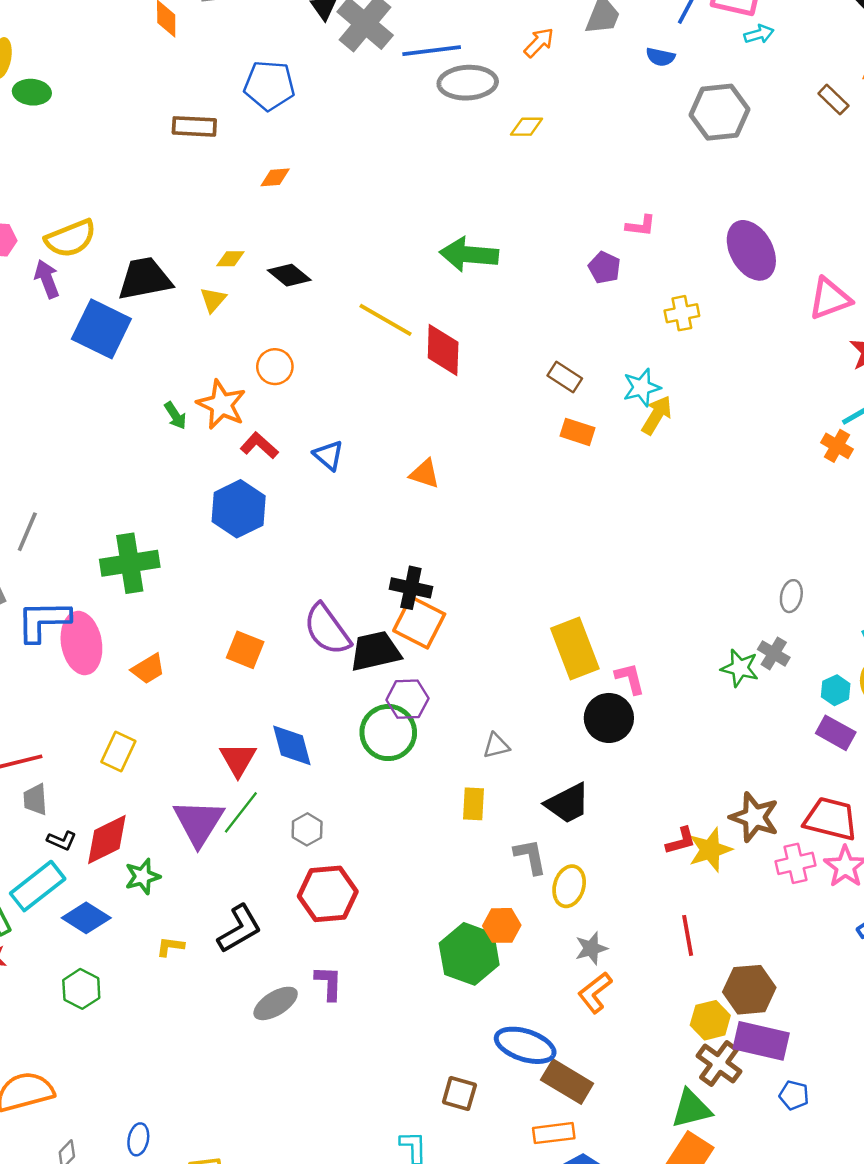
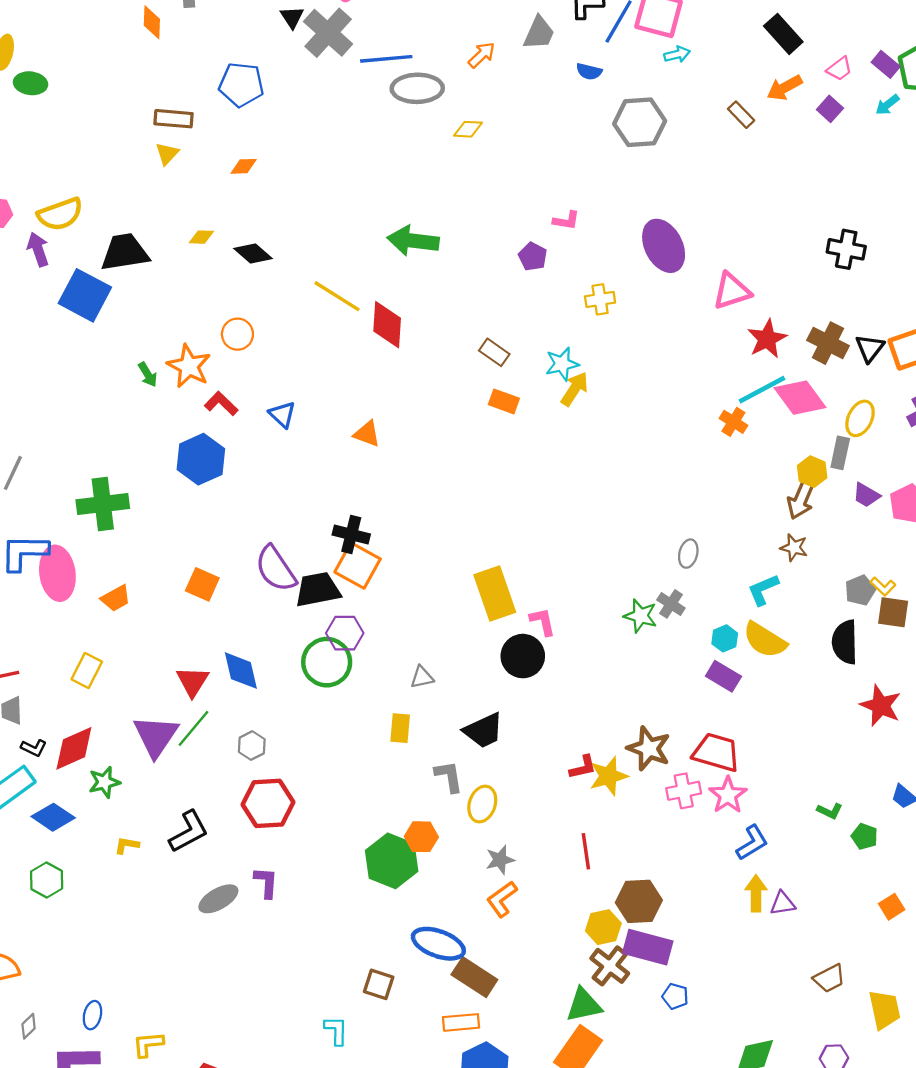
yellow triangle: (213, 300) -> (167, 154), moved

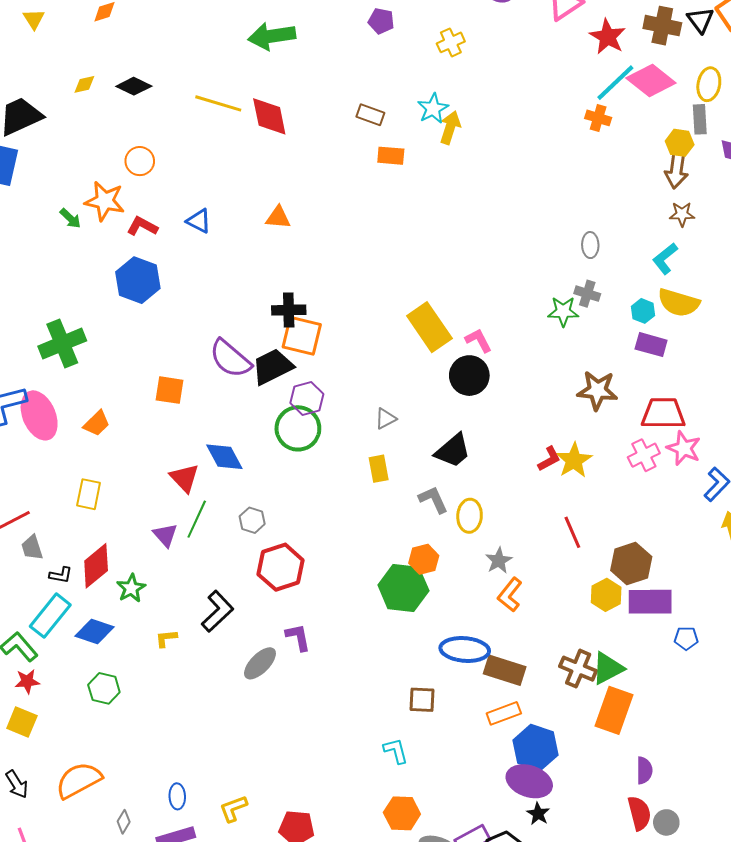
purple triangle: (156, 736) -> (165, 535), size x0.6
brown star: (649, 749) -> (597, 390), moved
brown cross: (610, 966) -> (578, 669), moved

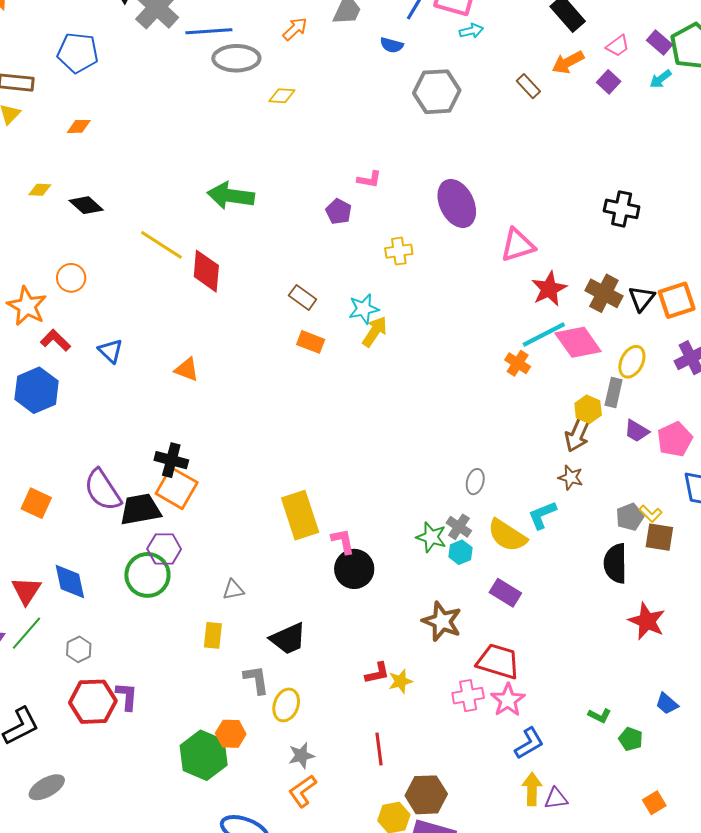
yellow semicircle: (679, 303) -> (507, 535), moved
cyan hexagon: (643, 311) -> (460, 552), moved
black circle: (469, 376) -> (354, 569), moved
yellow star: (574, 460) -> (400, 681), size x0.7
purple L-shape: (298, 637) -> (127, 696), moved

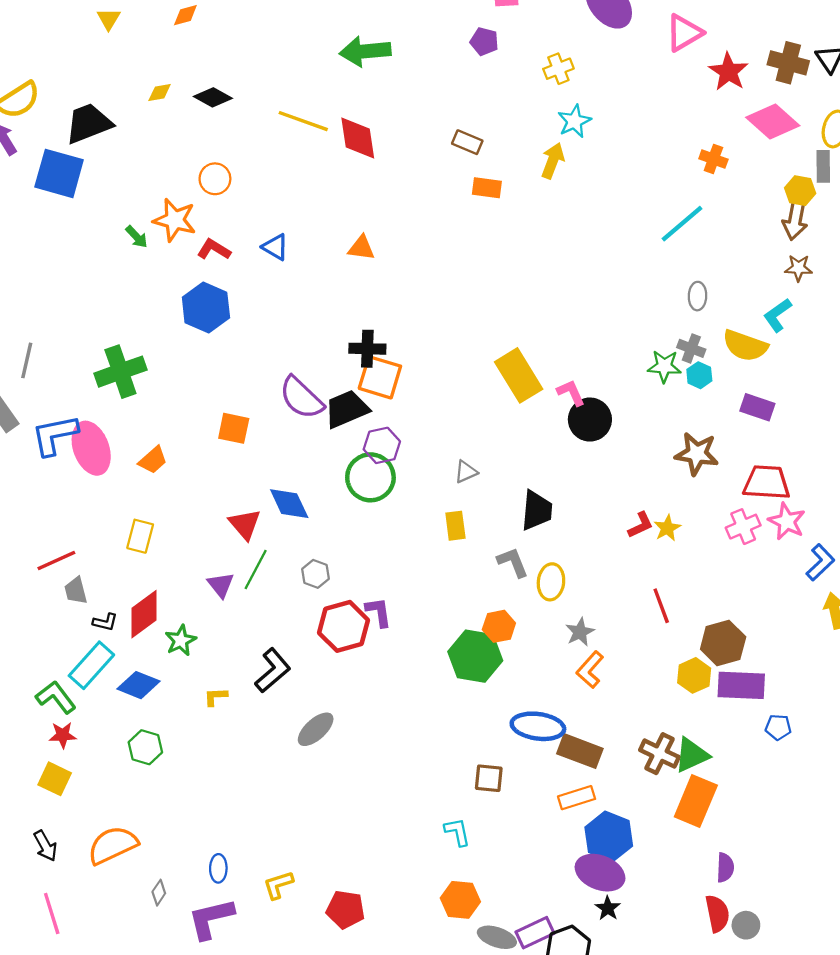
cyan star: (364, 309) -> (574, 121), moved
cyan line: (544, 335) -> (682, 224), moved
black trapezoid: (288, 639) -> (537, 510), turned -48

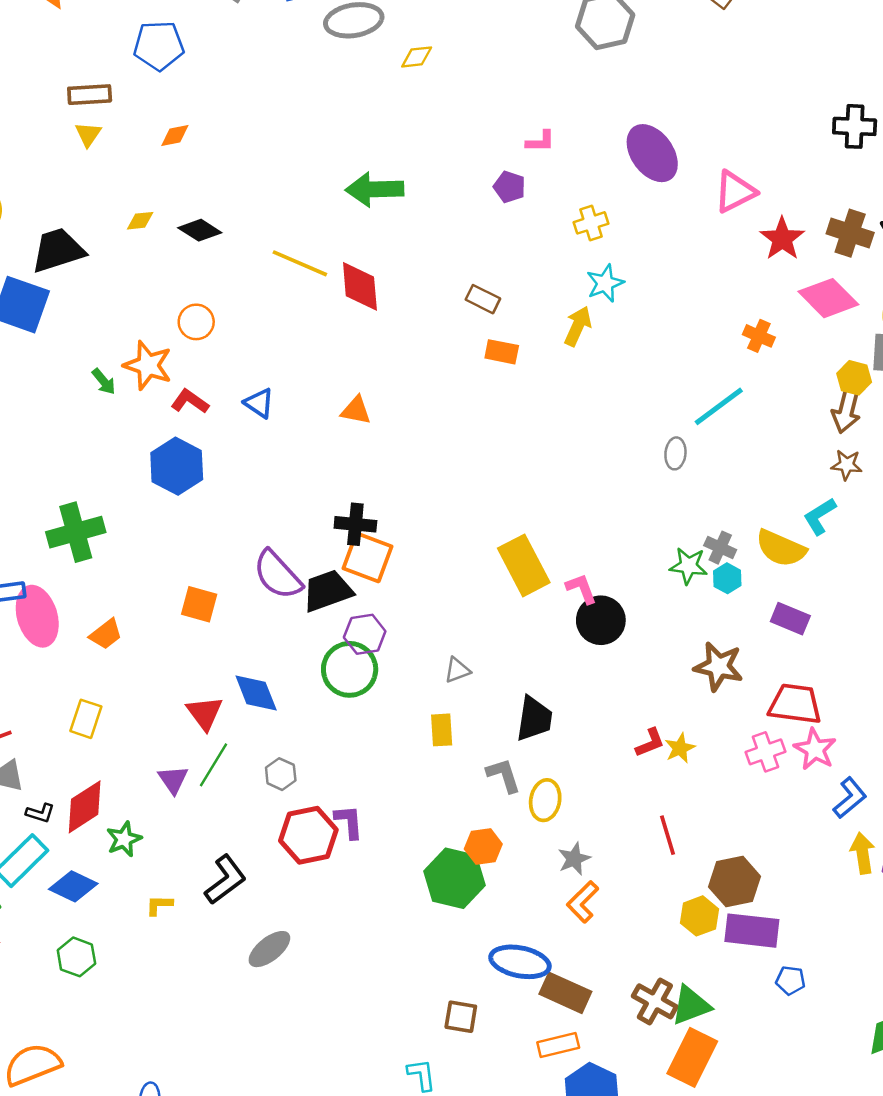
gray ellipse: (697, 296) -> (675, 453), moved

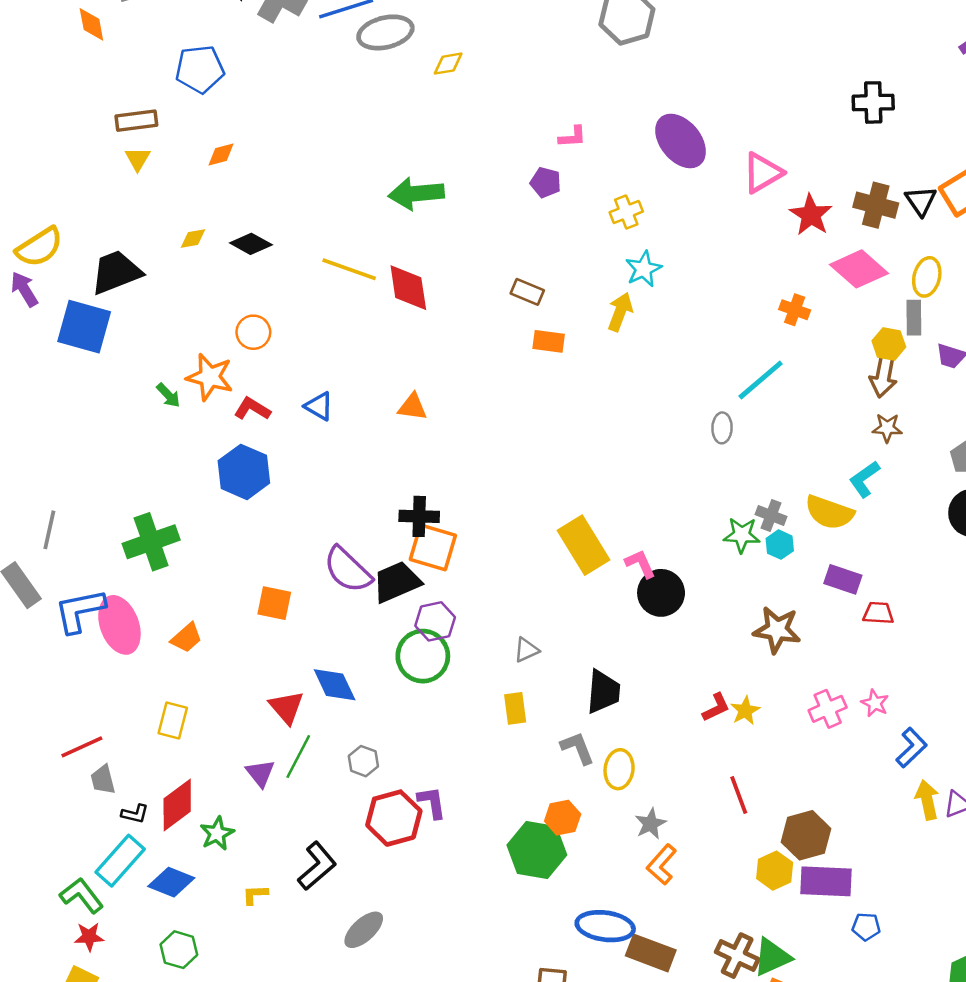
red trapezoid: (795, 704) -> (878, 613), moved, size x0.6
pink star: (815, 749) -> (875, 703), size x0.7

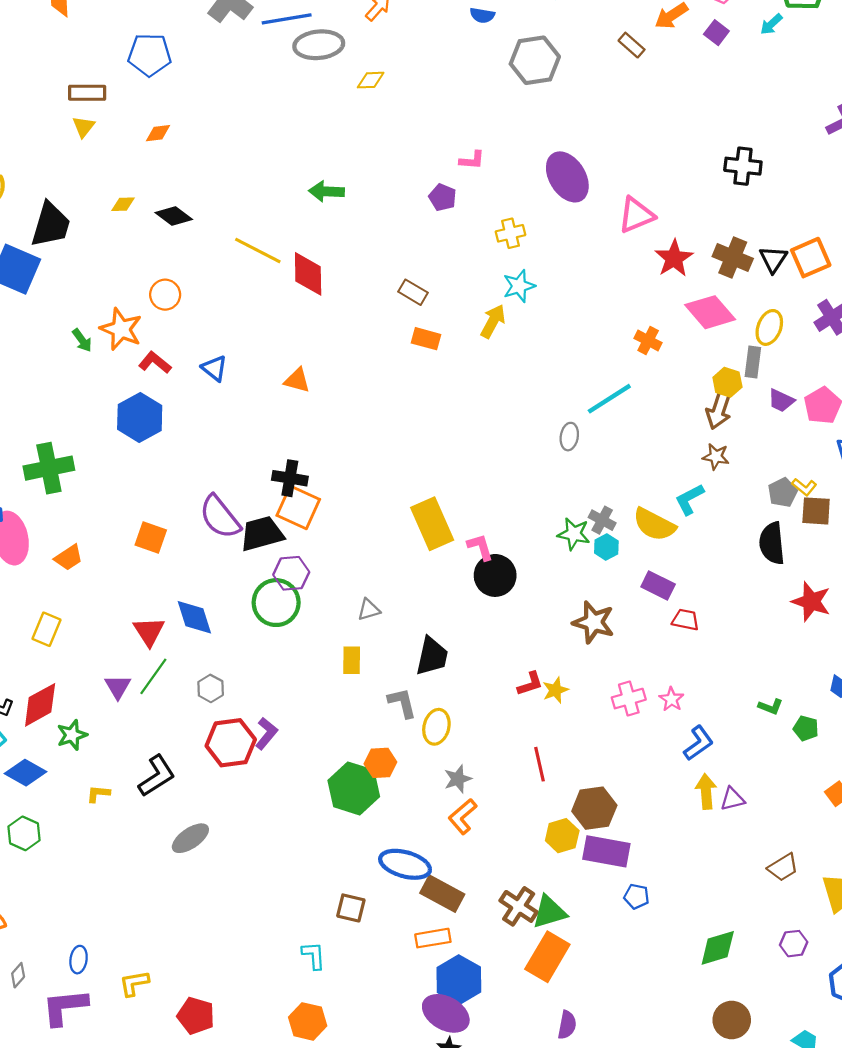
green arrow: (416, 194) -> (326, 191), size x0.7
black trapezoid: (116, 272) -> (51, 225), turned 120
purple L-shape: (432, 802) -> (266, 734), turned 40

